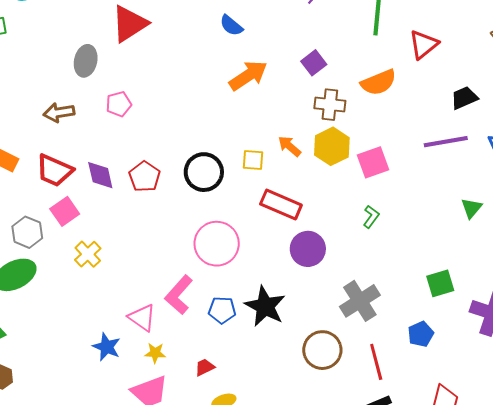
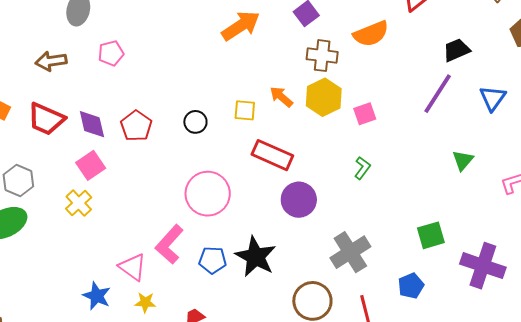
purple line: (446, 142) -> (438, 94), turned -48
pink square: (373, 162) -> (365, 114), size x0.7
black circle: (204, 172) -> (195, 122), size x0.6
pink square: (65, 211) -> (91, 165), moved

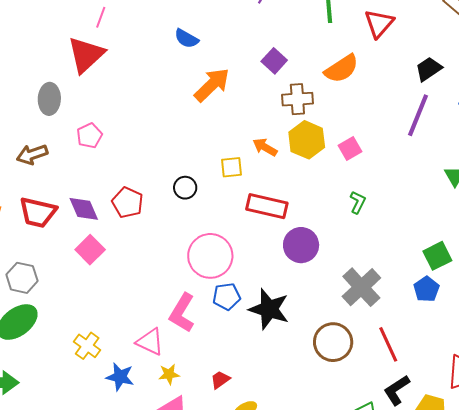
yellow cross: (79, 203) -> (87, 346), moved
blue pentagon: (213, 260) -> (227, 296), moved
blue pentagon: (411, 286) -> (426, 289), moved

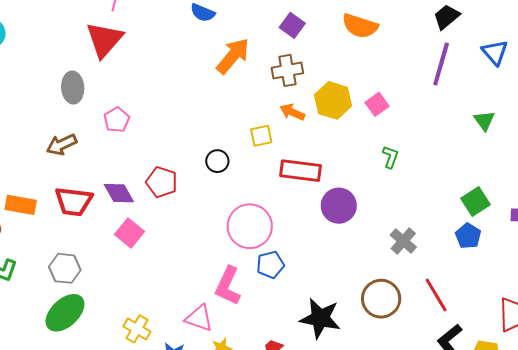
orange semicircle: (341, 69) -> (360, 26), turned 57
brown cross: (297, 99) -> (287, 70), moved
gray cross: (361, 287) -> (403, 241), size x0.7
black star: (269, 309) -> (320, 318), moved

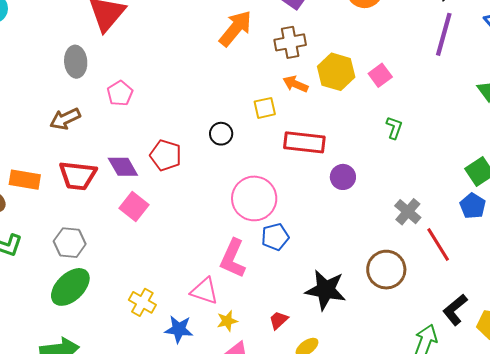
purple circle: (339, 206) -> (343, 177), size x0.7
red line: (436, 295) -> (438, 245), moved

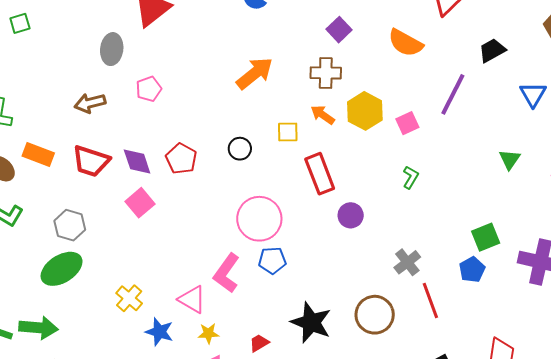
orange arrow: (236, 28) -> (255, 73), moved
purple line: (444, 34) -> (453, 94), moved
red rectangle: (304, 142) -> (320, 174), turned 51

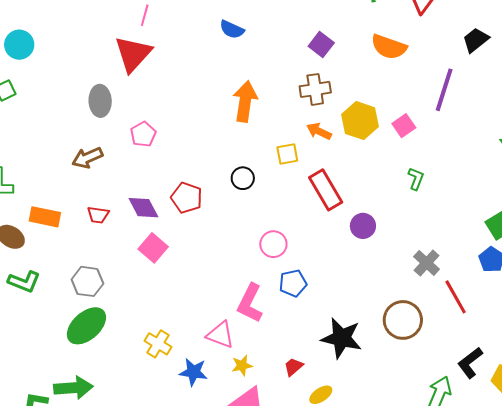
orange arrow: (255, 73) -> (245, 101), turned -33
red trapezoid: (91, 161) -> (98, 215), size x0.6
pink circle: (259, 219) -> (273, 244), size x0.6

